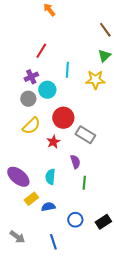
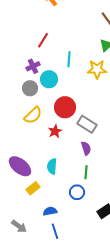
purple semicircle: (75, 162) -> (86, 148), moved
blue semicircle: (48, 207) -> (50, 211), moved
blue circle: (75, 220) -> (77, 192), moved

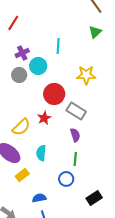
red line: (43, 40) -> (13, 23), moved
yellow star: (97, 69) -> (86, 75), moved
yellow semicircle: (33, 115) -> (21, 127), moved

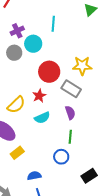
yellow star: (86, 75) -> (82, 66), moved
cyan semicircle: (41, 153) -> (42, 118), moved, turned -119

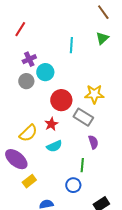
cyan line: (53, 24) -> (71, 45), moved
purple semicircle: (70, 113) -> (93, 142), moved

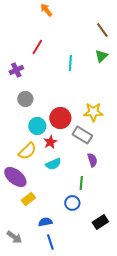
red line: (20, 29) -> (37, 47), moved
purple cross: (29, 59) -> (16, 70), moved
cyan circle: (45, 72) -> (37, 126), moved

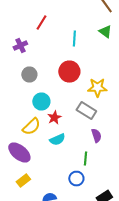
green triangle: (101, 56) -> (105, 32), turned -40
red circle: (60, 118) -> (69, 72), moved
yellow rectangle: (28, 199) -> (23, 180), moved

